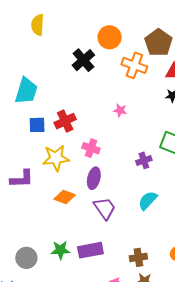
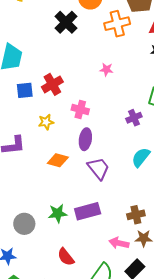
orange cross: (134, 65) -> (117, 24), turned -30
yellow star: (56, 158) -> (46, 122), size x0.6

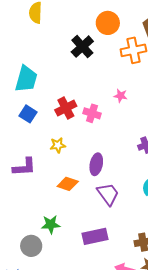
blue square: (25, 90) -> (28, 114), moved, turned 36
pink cross: (80, 109) -> (92, 113), moved
green star: (58, 213) -> (51, 224), moved

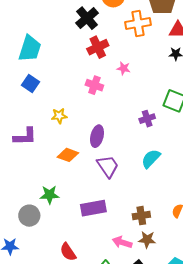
red cross: (66, 108) -> (98, 47), moved

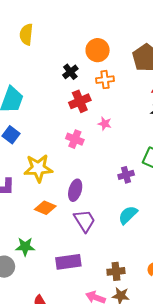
black cross: (87, 18) -> (70, 72), size x0.7
orange cross: (138, 24) -> (105, 80), moved, size x0.7
yellow star: (59, 116) -> (38, 168), size x1.8

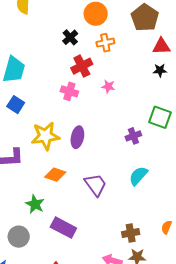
pink cross: (75, 139) -> (69, 91), moved
purple ellipse: (75, 190) -> (77, 137), moved
green star: (25, 247) -> (35, 204), moved, turned 30
purple rectangle: (68, 262) -> (63, 228), moved, turned 40

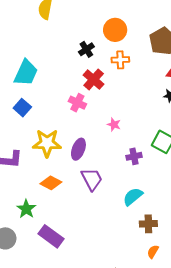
red cross: (82, 66) -> (94, 80), turned -30
pink star: (108, 86) -> (114, 125), moved
purple trapezoid: (96, 185) -> (92, 179), moved
brown cross: (131, 233) -> (148, 224), moved

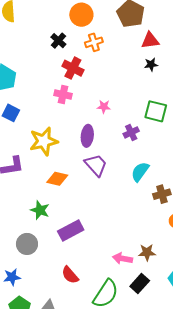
purple ellipse: (78, 149) -> (87, 136), moved
purple rectangle: (51, 236) -> (71, 231), turned -50

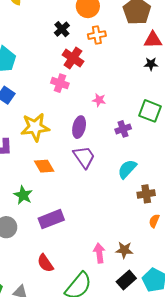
orange diamond: (57, 179) -> (44, 166), turned 40
pink arrow: (122, 258) -> (99, 253), turned 66
black rectangle: (140, 284) -> (126, 280), moved

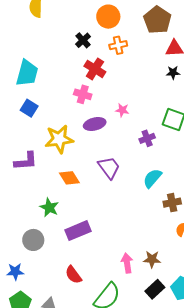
purple ellipse: (79, 127) -> (95, 124), moved, turned 65

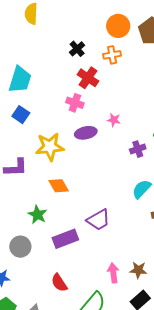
orange circle: (108, 17) -> (118, 26), moved
purple trapezoid: (109, 168) -> (98, 220), moved, turned 95

